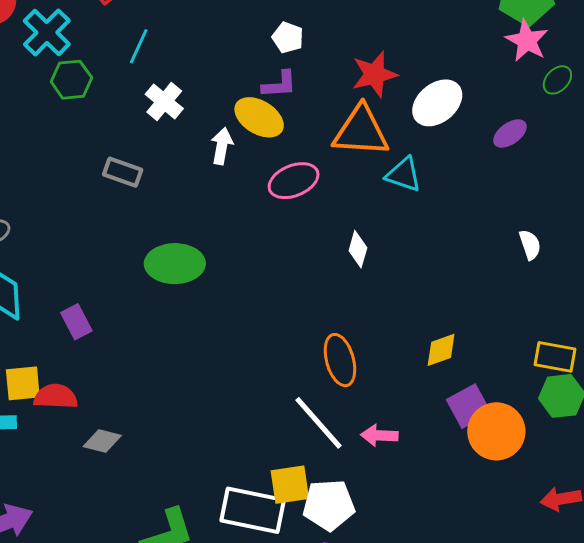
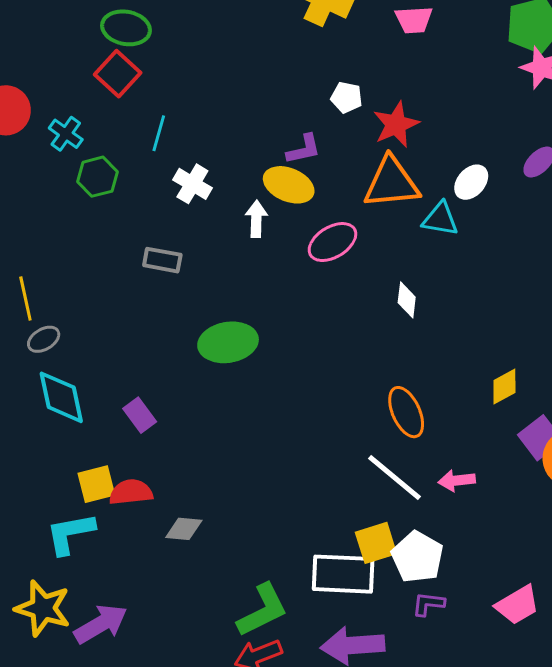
cyan cross: (47, 32) -> (66, 134), size x0.7
white pentagon: (288, 38) -> (347, 97), moved
white ellipse: (437, 103) -> (471, 182), moved, size x0.7
white pentagon: (329, 505) -> (417, 557), turned -30

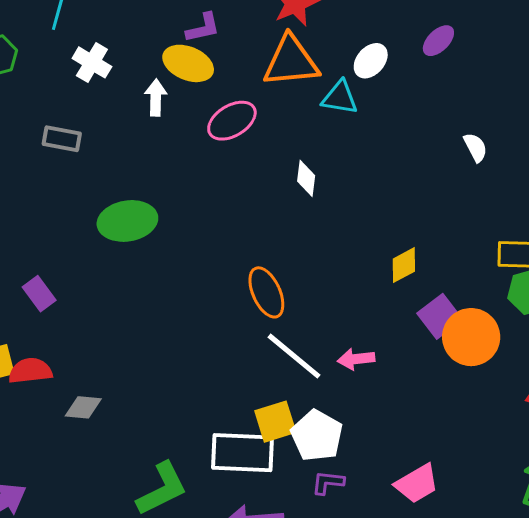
orange ellipse: (406, 412) -> (266, 292), moved

